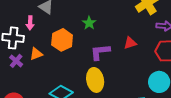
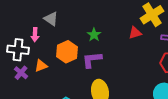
red triangle: (130, 43) -> (135, 33), moved
purple L-shape: (100, 52) -> (92, 60), moved

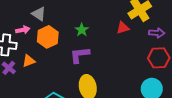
pink arrow: (35, 35) -> (23, 30), turned -104
orange hexagon: (67, 52) -> (48, 37), moved

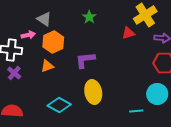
green star: (82, 30) -> (89, 17), moved
orange triangle: (29, 61) -> (47, 66), moved

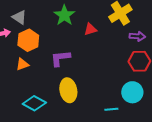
green star: (89, 17) -> (64, 15), size x1.5
red triangle: (128, 33) -> (90, 29), moved

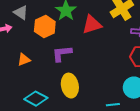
red triangle: (90, 29) -> (92, 25), size x1.5
orange hexagon: (28, 40) -> (45, 27), moved

